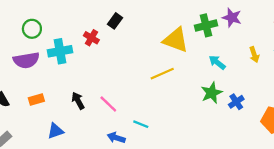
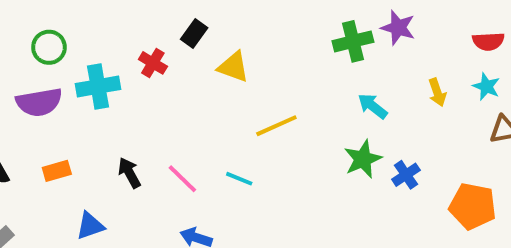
yellow triangle: (176, 40) -> (233, 67), moved, size x0.7
cyan line: (141, 124) -> (239, 179), moved

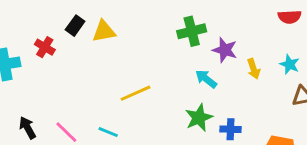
purple star: (398, 28) -> (225, 50), moved
red semicircle: (488, 41) -> (290, 17), moved
yellow triangle: (233, 67) -> (104, 31), moved, turned -30
blue cross: (406, 175) -> (231, 129), turned 36

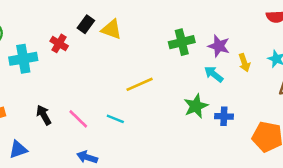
yellow triangle: (104, 31) -> (111, 29), turned 30
green cross: (192, 31) -> (182, 42), moved
cyan arrow: (206, 79) -> (214, 74), moved

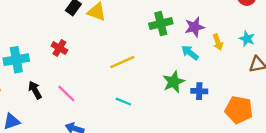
red cross: (59, 43) -> (59, 48), moved
purple star: (219, 46) -> (195, 27), turned -30
cyan cross: (23, 59) -> (16, 60), moved
cyan line: (115, 119) -> (123, 102), moved

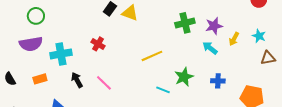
yellow arrow: (218, 42) -> (234, 39), turned 48
green star: (174, 82) -> (184, 77), moved
cyan line: (123, 102) -> (163, 90), moved

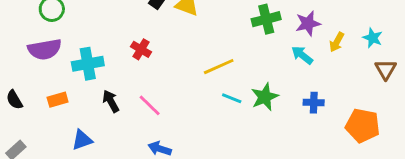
brown triangle: (268, 58) -> (386, 69), turned -49
cyan line: (163, 90) -> (232, 98), moved

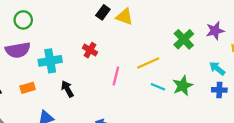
green cross: (266, 19) -> (184, 39), moved, turned -30
cyan arrow: (302, 55) -> (217, 68), moved
pink line: (150, 105) -> (116, 76), moved, turned 60

